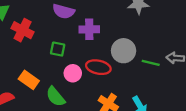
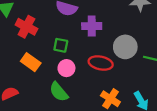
pink circle: (73, 73) -> (66, 68), moved
orange rectangle: (29, 80) -> (31, 62), moved

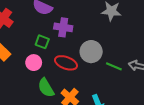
green square: (61, 45) -> (42, 42), moved
green semicircle: (59, 92) -> (46, 88), moved

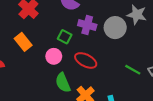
gray circle: (91, 52) -> (115, 28), moved

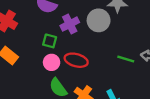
purple cross: (87, 25) -> (70, 24), turned -30
pink circle: (54, 56) -> (52, 62), moved

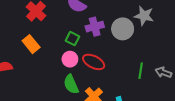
green line: (126, 59) -> (141, 71), turned 70

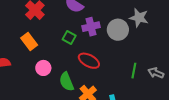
pink circle: (70, 59) -> (43, 68), moved

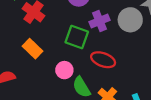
green square: (69, 37) -> (77, 37), size x1.5
pink circle: (43, 68) -> (64, 70), moved

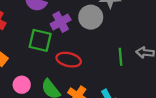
pink circle: (64, 70) -> (22, 85), moved

